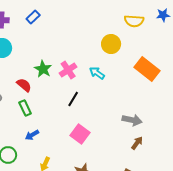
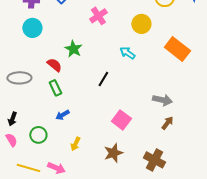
pink cross: (68, 70) -> (98, 16), moved
pink square: (80, 134) -> (121, 120), moved

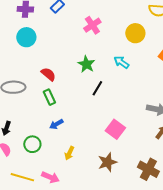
green star: (73, 49) -> (86, 64), moved

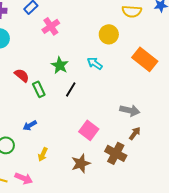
pink cross: (92, 25) -> (51, 26), moved
green rectangle: (49, 97) -> (39, 89), moved
brown cross: (148, 169) -> (116, 153), moved

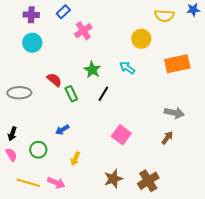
orange rectangle: (145, 59) -> (177, 64), turned -50
gray arrow: (130, 110) -> (174, 113), moved
brown cross: (116, 153) -> (148, 181), moved, turned 30
brown star: (81, 163) -> (113, 179), moved

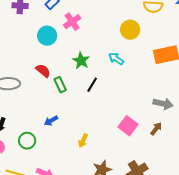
cyan circle: (32, 43) -> (47, 36), moved
pink square: (121, 135) -> (128, 126), moved
yellow arrow: (75, 159) -> (83, 141), moved

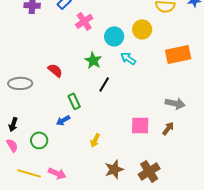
cyan circle: (47, 36) -> (114, 36), moved
green rectangle: (60, 85) -> (74, 101), moved
pink square: (128, 126) -> (140, 125), turned -36

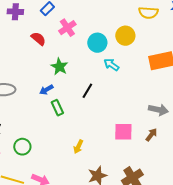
green star: (93, 60) -> (59, 67), moved
red semicircle: (55, 70) -> (38, 39), moved
blue arrow: (63, 120) -> (46, 90), moved

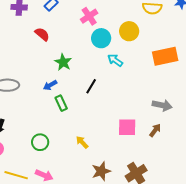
pink cross: (67, 28) -> (89, 16), moved
green circle: (22, 147) -> (40, 142), moved
yellow arrow: (78, 147) -> (82, 142), turned 112

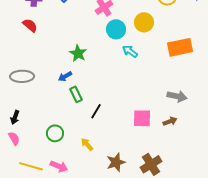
red semicircle: (42, 34) -> (30, 25), moved
black line: (91, 86) -> (96, 111), moved
brown arrow: (155, 130) -> (170, 121), turned 32
yellow arrow: (82, 142) -> (87, 144), moved

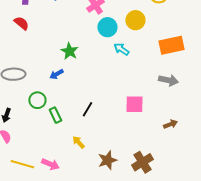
green rectangle: (76, 94) -> (55, 115), moved
gray arrow: (177, 96) -> (168, 80), moved
pink square: (142, 118) -> (134, 104), moved
brown arrow: (170, 121) -> (170, 124), moved
green circle: (55, 133) -> (37, 100), moved

